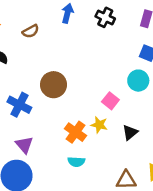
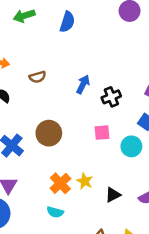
blue arrow: (67, 13) -> (83, 84), moved
black cross: (105, 17) -> (111, 97), moved, turned 30
pink square: (110, 101) -> (102, 133), moved, turned 35

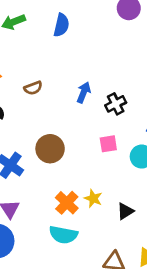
cyan semicircle: (55, 212) -> (63, 235), size x1.5

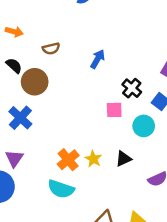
black cross: (116, 104) -> (132, 88), moved, turned -30
brown circle: (50, 149) -> (35, 82), moved
black triangle: (125, 211) -> (123, 159), moved

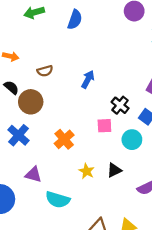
purple triangle: (14, 158) -> (33, 174), moved, turned -48
orange cross: (68, 160) -> (64, 139), moved

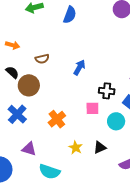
black cross: (120, 105) -> (107, 91), turned -35

